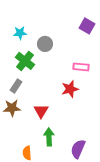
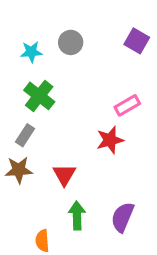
gray circle: (45, 44) -> (71, 42), moved
pink rectangle: (81, 67) -> (127, 105), turned -35
purple semicircle: (78, 149) -> (123, 217), moved

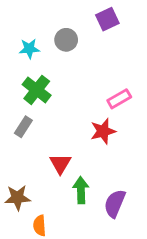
purple square: (137, 41) -> (107, 19), moved, turned 35
brown star: (19, 170) -> (17, 198), moved
green arrow: (77, 216) -> (81, 190), moved

